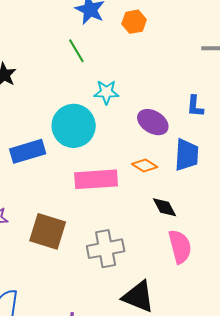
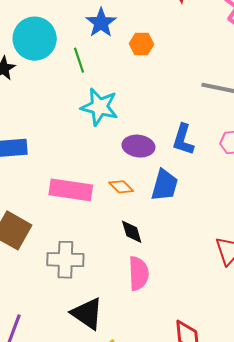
cyan star: (106, 92) -> (99, 107), size x1.5
blue L-shape: (195, 106) -> (183, 140), size x1.4
purple ellipse: (153, 122) -> (138, 146), turned -36
cyan circle: (74, 126) -> (35, 39), moved

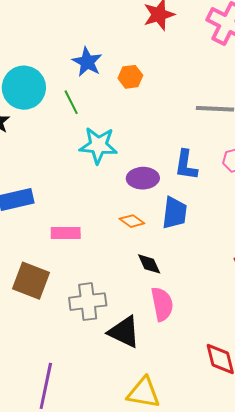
pink rectangle: (71, 190) -> (66, 233), moved, size x0.7
black triangle: (87, 314) -> (124, 332), moved

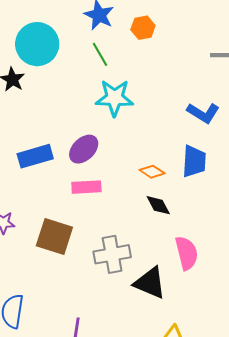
green line: (71, 102) -> (100, 54), moved
blue L-shape: (186, 165) -> (203, 113), turned -64
purple ellipse: (143, 178) -> (84, 149), moved, turned -40
black diamond: (149, 264) -> (158, 205), moved

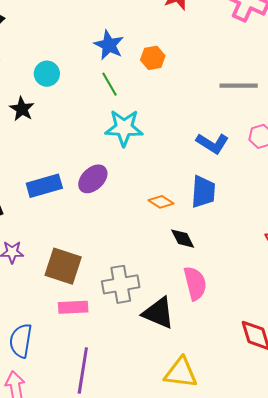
cyan circle: (37, 44) -> (47, 74), size x0.6
pink rectangle: (86, 187) -> (73, 307), moved
black diamond: (158, 205) -> (183, 239), moved

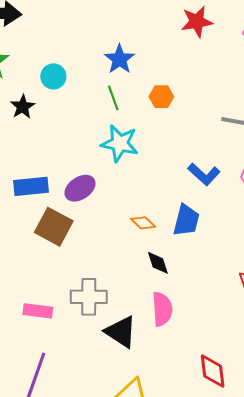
orange hexagon: (153, 58) -> (161, 97), moved
brown square: (63, 266) -> (54, 227), moved

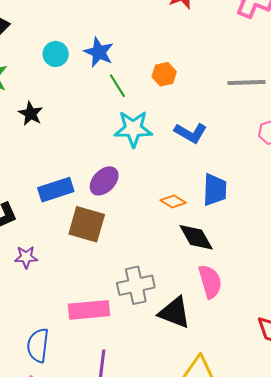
blue star: (119, 59) -> (99, 52), moved
cyan circle: (53, 76) -> (56, 54), moved
blue L-shape: (204, 174) -> (191, 133), moved
black diamond: (158, 263) -> (196, 237), size x1.4
pink rectangle: (38, 311) -> (89, 310), size x1.4

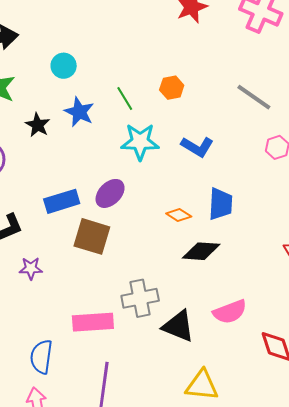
blue star: (99, 52) -> (79, 112), moved
gray line: (246, 82) -> (254, 97), turned 36
black diamond: (196, 237) -> (201, 251), turned -57
pink semicircle: (210, 282) -> (230, 312), moved, turned 84

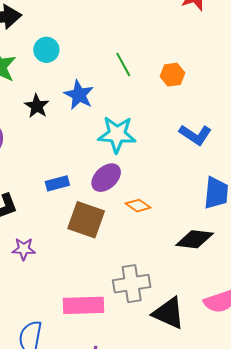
cyan circle: (64, 66) -> (46, 50), moved
green line: (125, 98) -> (123, 64), moved
cyan star: (140, 142) -> (117, 134), moved
blue rectangle: (62, 201) -> (57, 183), size x0.7
orange diamond: (179, 215) -> (138, 206), moved

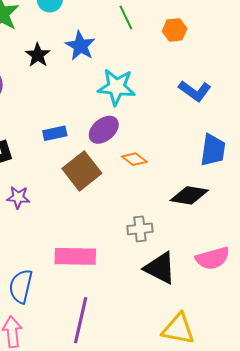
brown square: (86, 220) -> (82, 171), turned 30
gray cross: (132, 284) -> (140, 229), moved, size x0.7

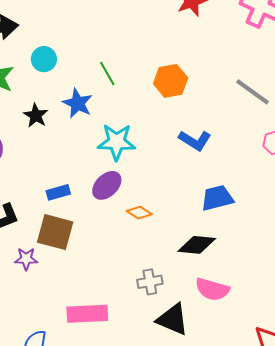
green line: (126, 17) -> (107, 74), moved
orange hexagon: (175, 30) -> (171, 81), size x1.4
blue trapezoid: (213, 150) -> (217, 198), turned -108
brown square: (82, 171) -> (55, 232), moved, turned -33
pink semicircle: (213, 258) -> (212, 289), moved, turned 36

